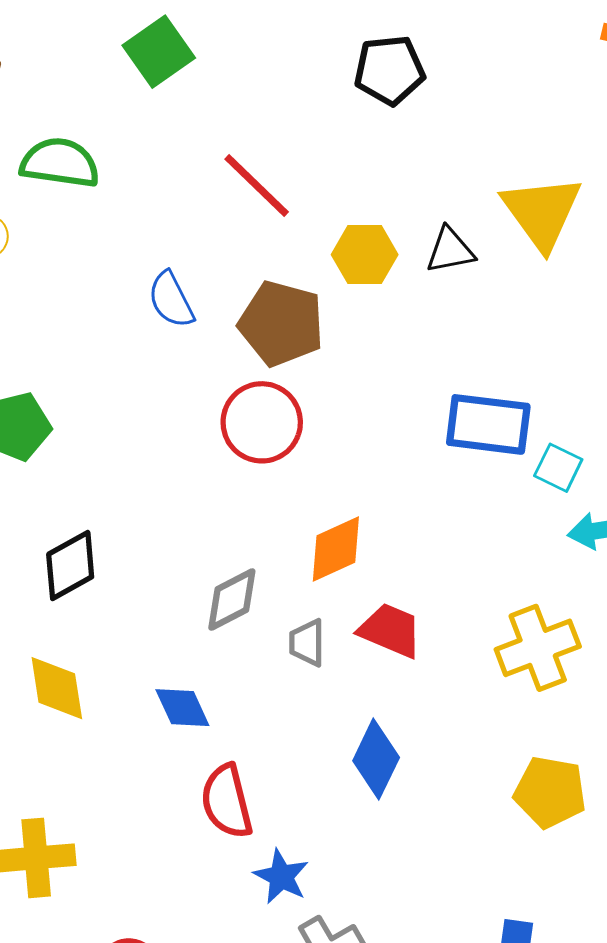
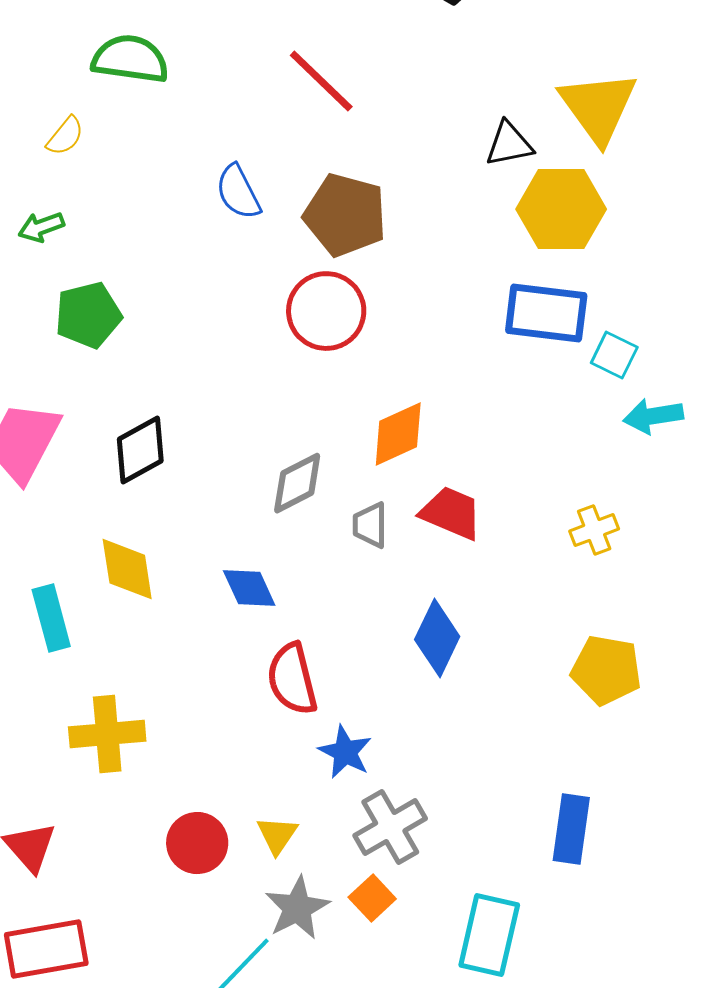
yellow hexagon: (365, 255) -> (561, 209), moved, size x1.4
yellow cross: (538, 648) -> (594, 530), size x0.6

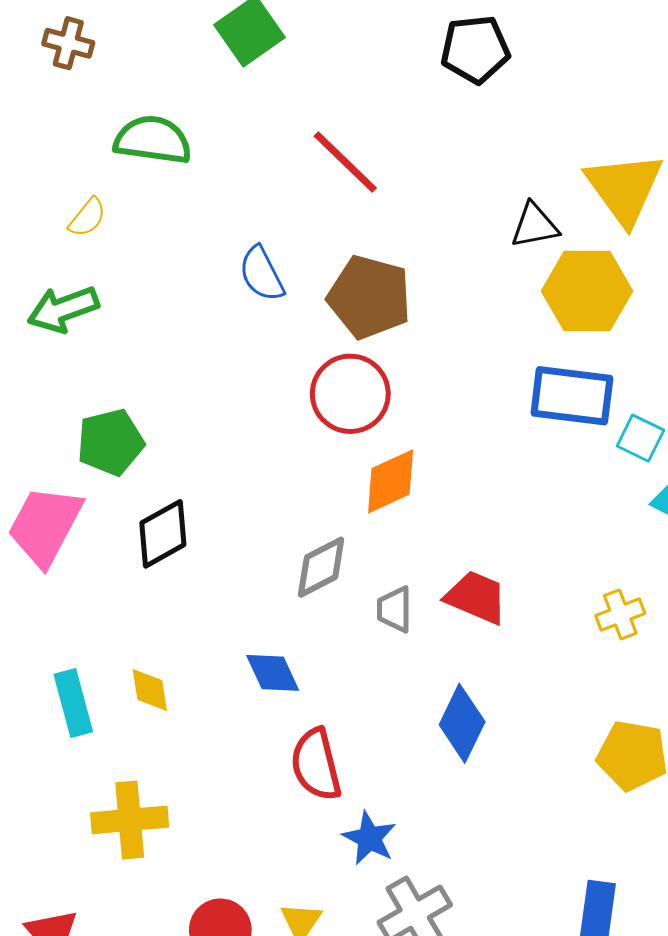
green arrow: (41, 227) -> (63, 309), size x1.5
green pentagon: (88, 315) -> (110, 442), moved
orange diamond: (398, 434) -> (391, 481), moved
yellow diamond: (127, 569) -> (150, 690), moved, size x0.7

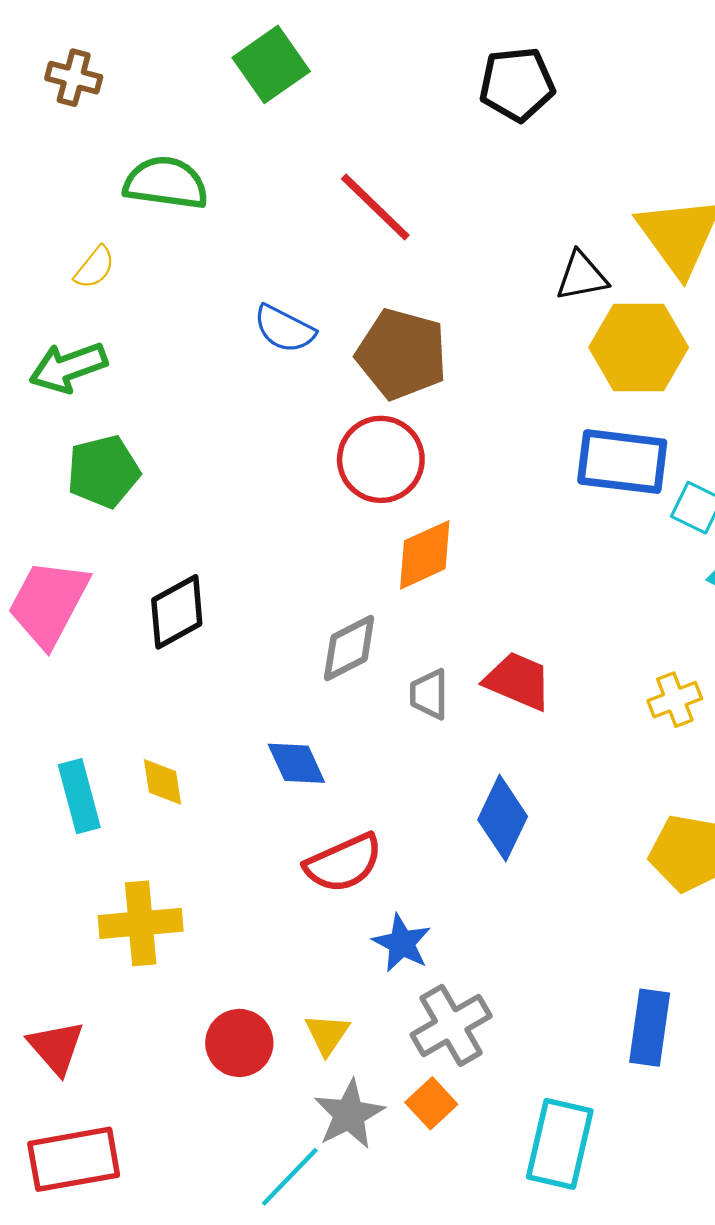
blue semicircle: (262, 274) -> (284, 329), turned -36
green pentagon: (110, 442) -> (103, 471), moved
red semicircle: (316, 765) -> (344, 863), turned -100

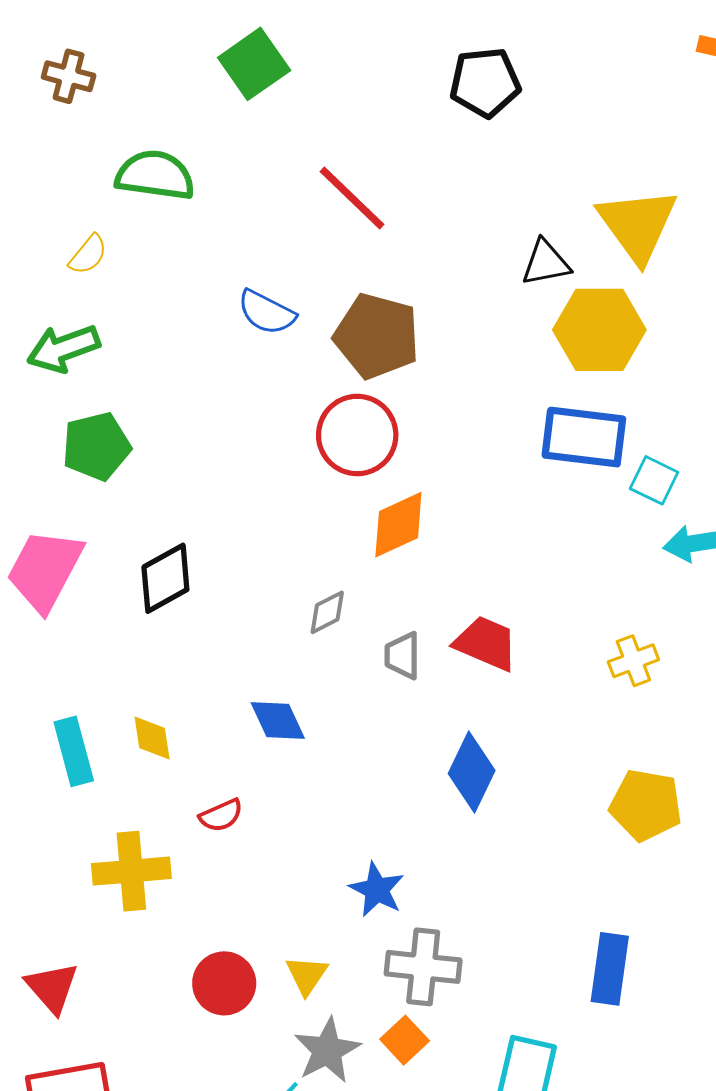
gray diamond: (349, 648) -> (327, 612), size x0.7
red semicircle: (344, 863) -> (221, 815), moved, size x0.6
gray cross: (451, 1025) -> (423, 967), turned 36

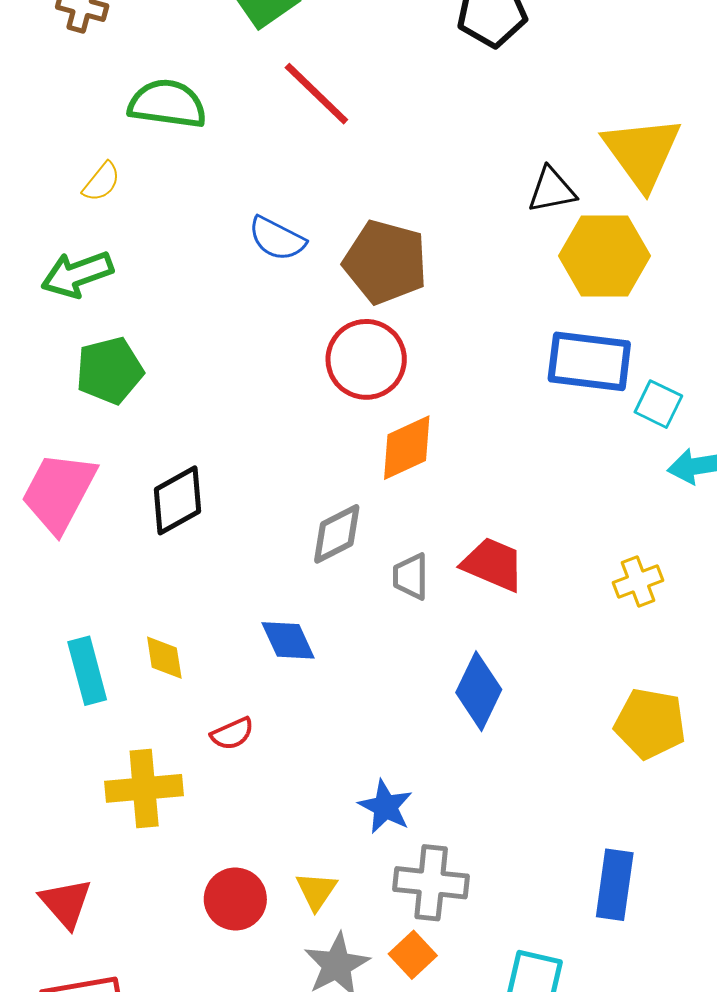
red line: (352, 198) -> (316, 94), moved
gray diamond: (327, 612) -> (337, 534), size x1.4

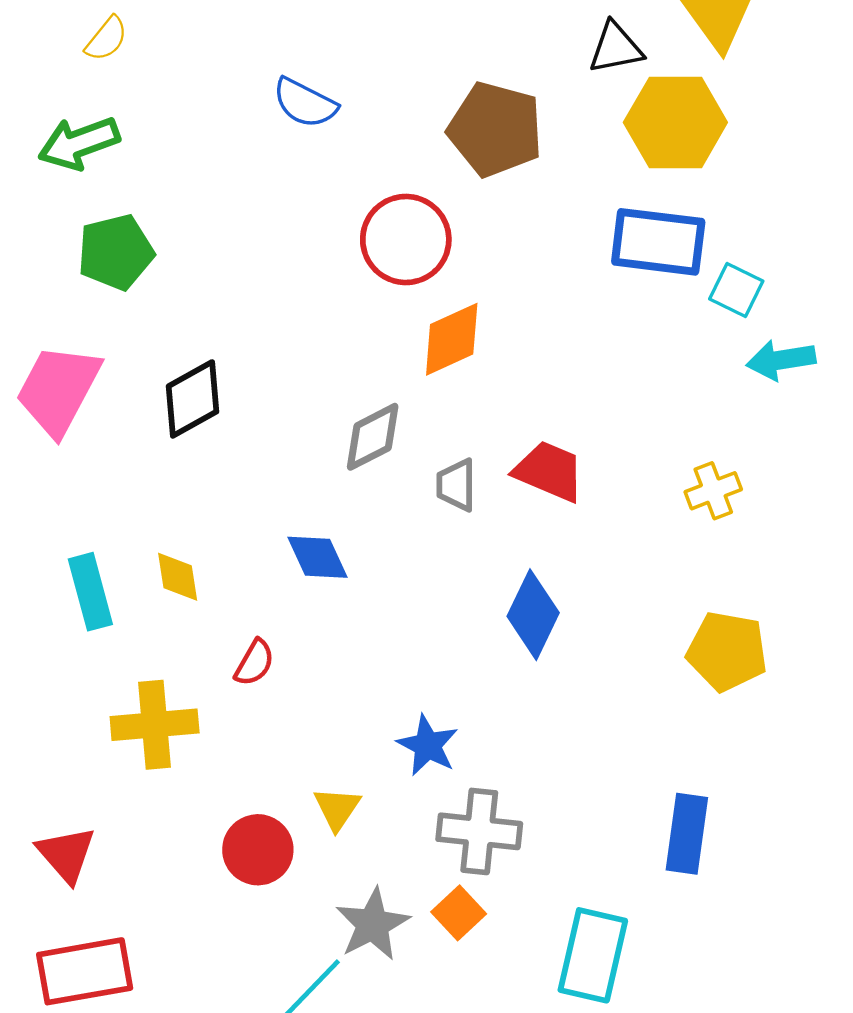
brown pentagon: (385, 262) -> (495, 129), moved
red semicircle: (232, 734) -> (254, 663), turned -36
yellow triangle: (316, 891) -> (337, 808), moved

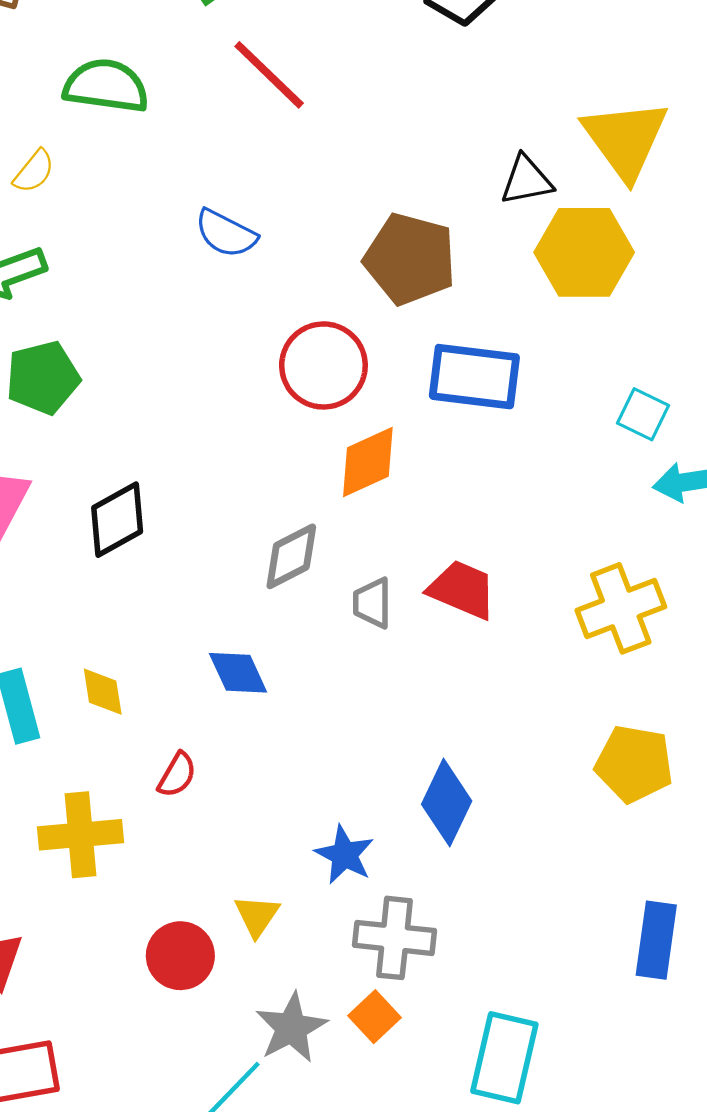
blue rectangle: (658, 242) -> (474, 377), moved
yellow cross: (713, 491) -> (621, 608), size x1.6
blue diamond: (533, 615) -> (447, 803), moved
blue rectangle: (687, 834) -> (656, 940), moved

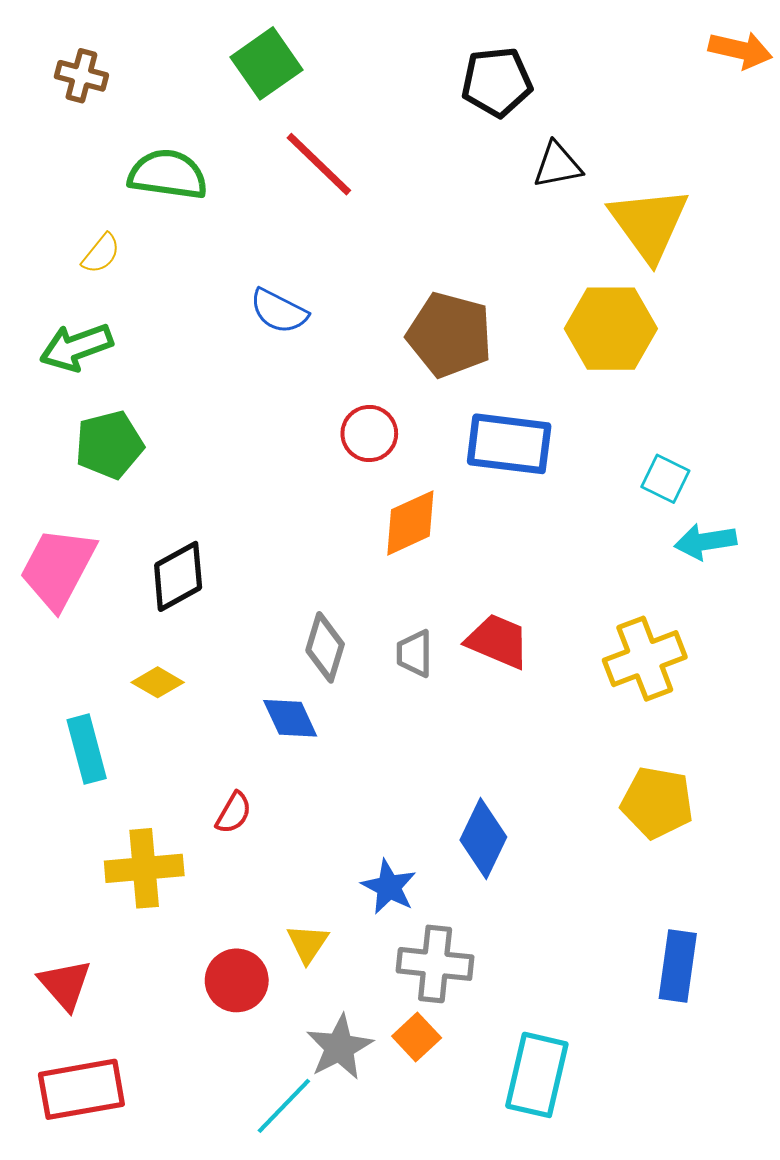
black triangle: (526, 180) -> (557, 165), moved
red circle: (323, 365) -> (369, 433), size x0.7
gray diamond: (291, 556) -> (325, 647), moved, turned -46
yellow diamond: (103, 692) -> (158, 682), moved, turned -51

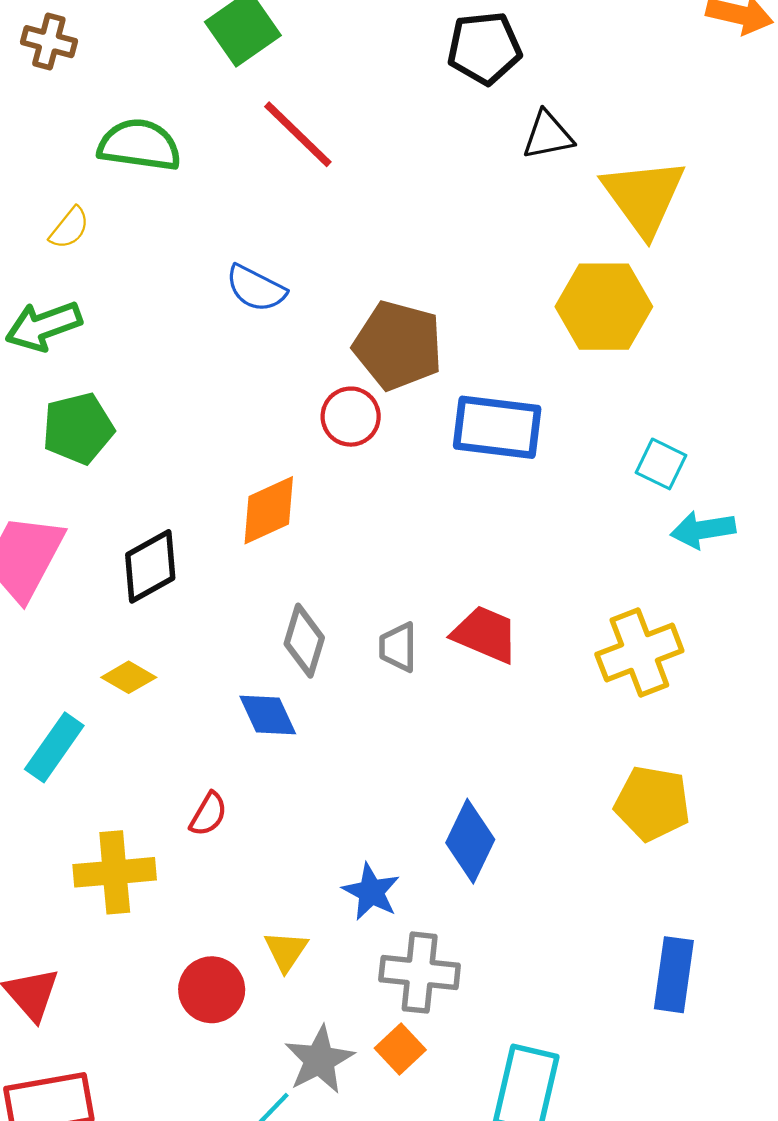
brown pentagon: (449, 335) -> (398, 345), moved
orange diamond: (410, 523) -> (269, 510), moved
cyan rectangle: (87, 749) -> (54, 747), turned 50

